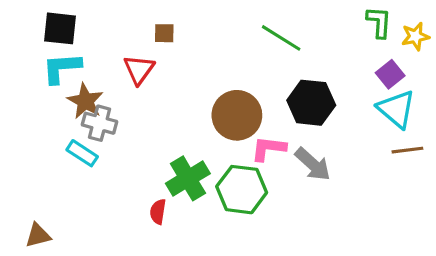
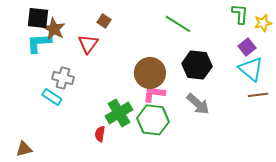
brown square: (164, 33) -> (104, 21), turned 32
brown star: (85, 101) -> (54, 29), moved
pink L-shape: (268, 148) -> (154, 94), moved

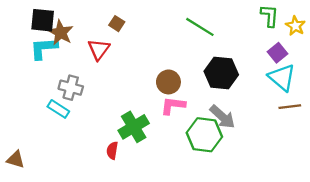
yellow star: (263, 23) -> (295, 26), turned -30
brown circle: (150, 73) -> (168, 82), size x0.7
green hexagon: (153, 120) -> (204, 135), moved
brown triangle: (24, 149) -> (16, 159), moved, turned 30

